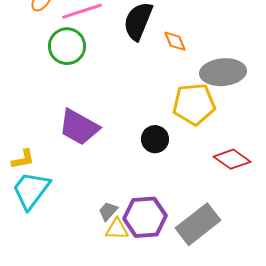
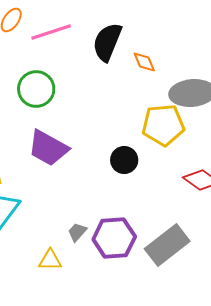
green circle: (67, 46) -> (36, 89), moved
yellow triangle: (117, 229) -> (50, 260), moved

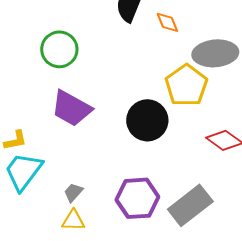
yellow pentagon: (163, 125) -> (186, 85), turned -30
black circle: (124, 160) -> (147, 120), size x1.5
gray trapezoid: (77, 232) -> (73, 192), moved

